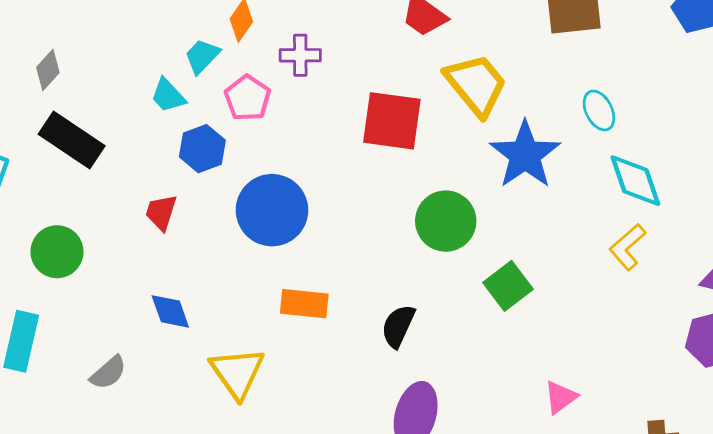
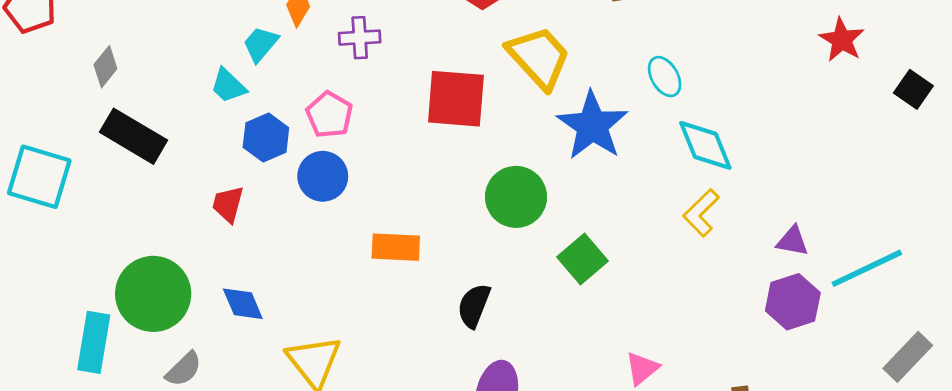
pink pentagon: (248, 98) -> (329, 115), moved
blue circle: (272, 210) -> (323, 176), moved, size x0.7
green circle: (57, 252) -> (153, 294), moved, size x1.4
orange rectangle: (304, 304) -> (396, 247), moved

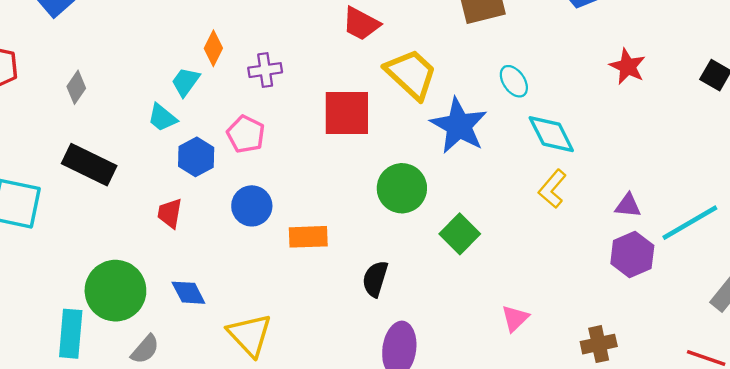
red star: (842, 40) -> (628, 67), moved
gray diamond: (105, 67) -> (76, 87), moved
blue circle: (323, 176) -> (252, 206), moved

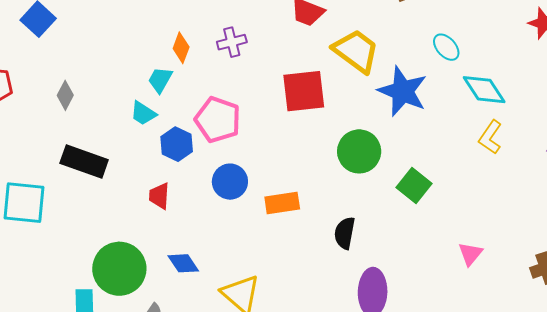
purple cross: (265, 70) -> (232, 42), moved
pink pentagon: (246, 134) -> (218, 120), size x1.4

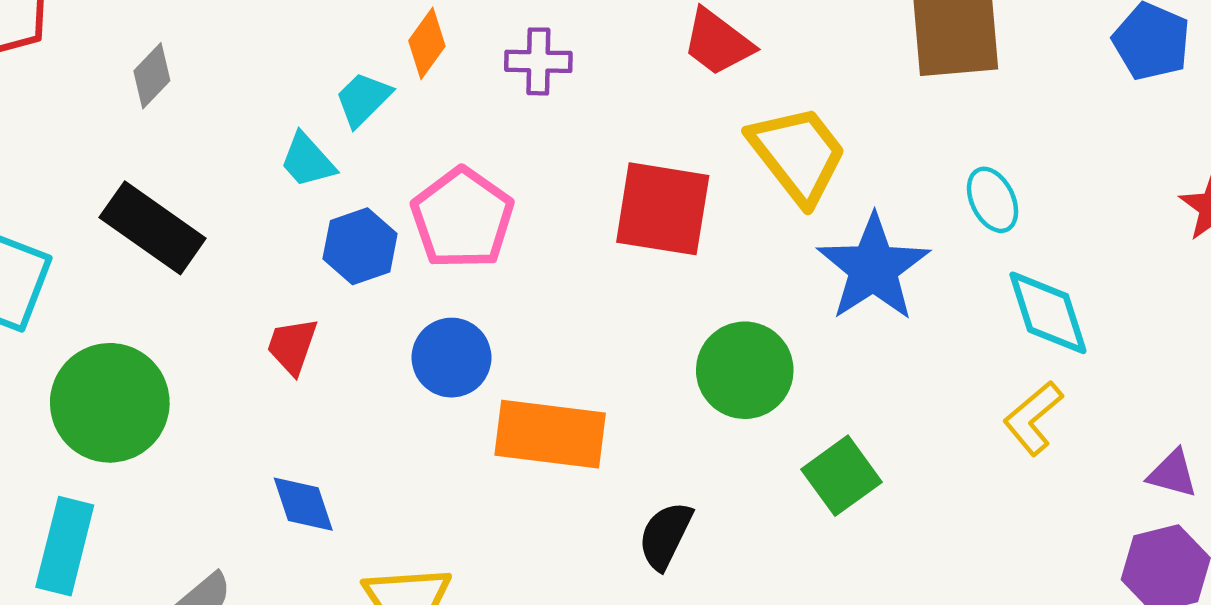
orange rectangle: (282, 203) -> (550, 434), size x1.4
green circle: (119, 269) -> (110, 403), moved

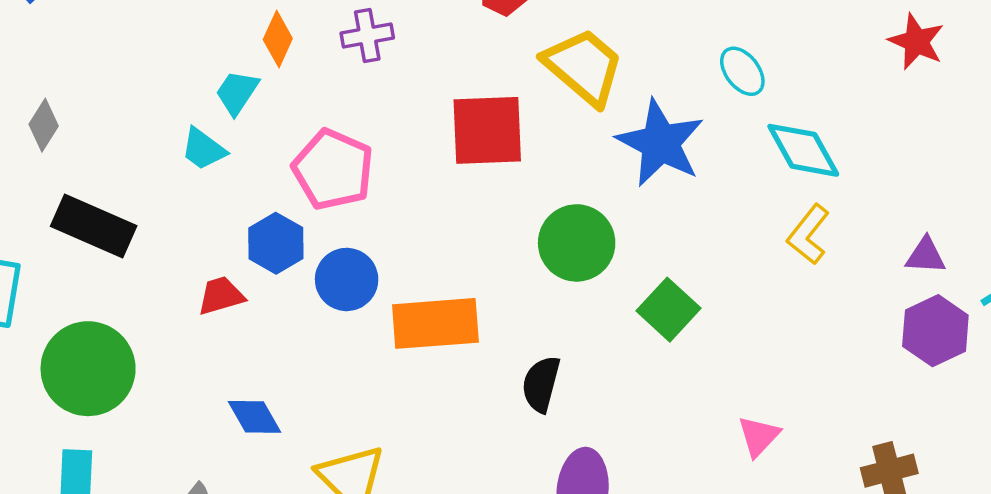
gray diamond: (152, 76) -> (44, 125), moved
blue hexagon: (360, 246) -> (276, 243), moved
red trapezoid: (292, 346) -> (221, 296), turned 66

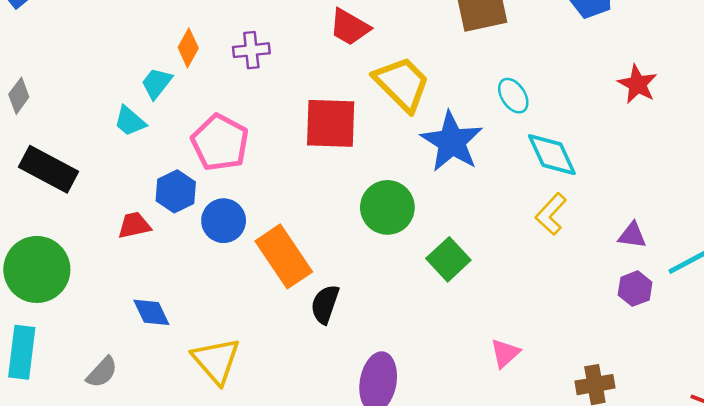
orange rectangle: (435, 323) -> (284, 256), turned 56
purple hexagon: (935, 331) -> (635, 289), size x0.7
black semicircle: (541, 384) -> (325, 304), moved

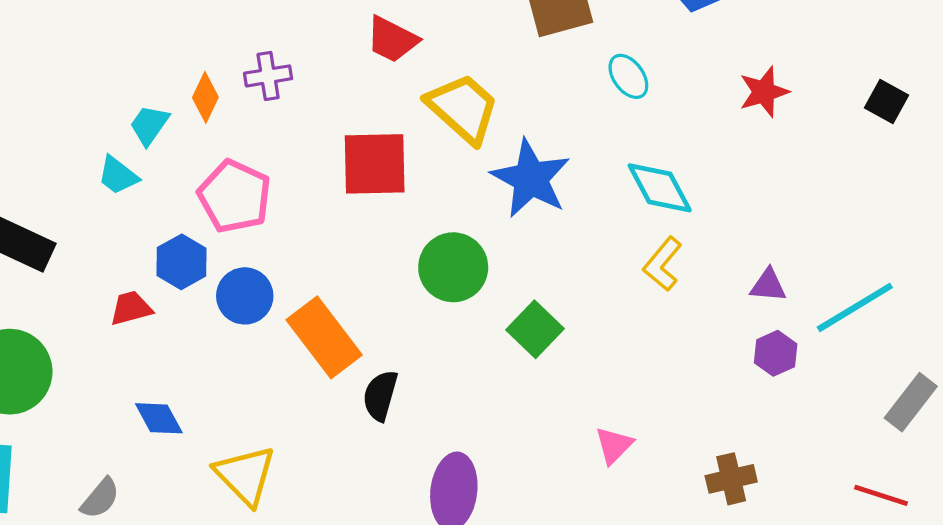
orange diamond: (188, 48) -> (205, 97), moved
red star: (637, 84) -> (764, 92), turned 30
cyan ellipse: (513, 96) -> (628, 76), moved

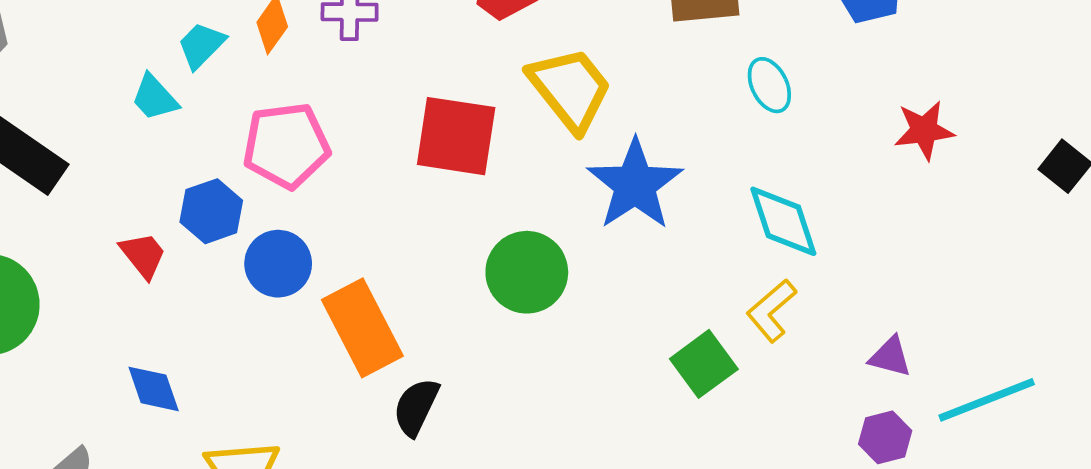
pink pentagon: (235, 196) -> (286, 146), turned 30
red trapezoid: (131, 308) -> (143, 255), turned 57
green square: (535, 329) -> (704, 364), moved

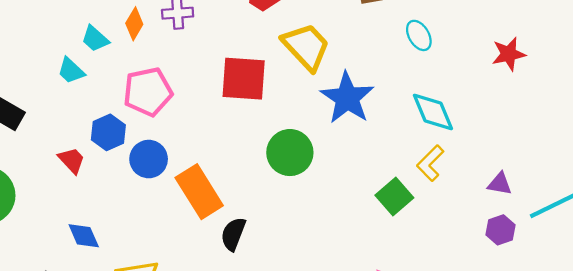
cyan trapezoid: (201, 45) -> (95, 39), turned -88

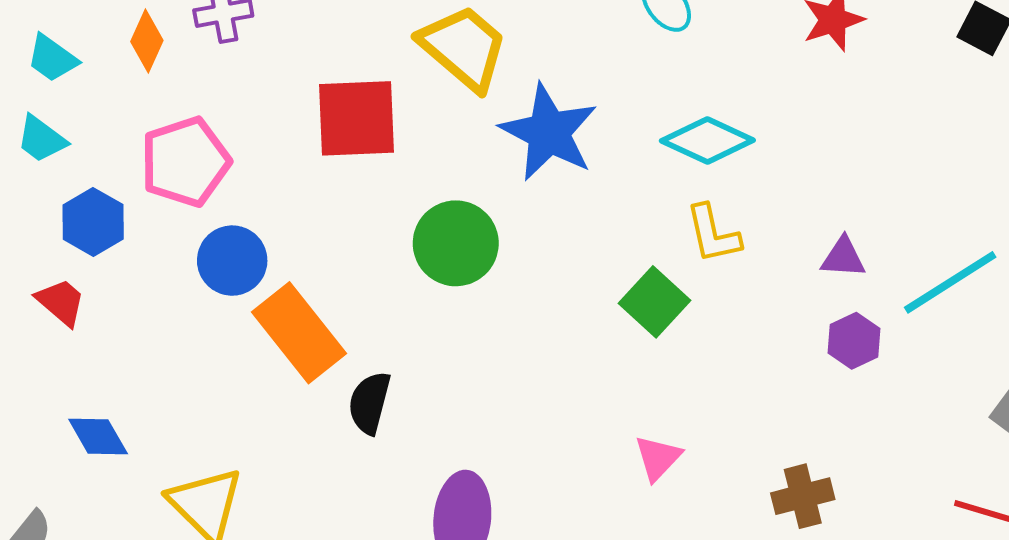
cyan trapezoid: (95, 39) -> (52, 58), moved
cyan diamond: (433, 112) -> (707, 141), turned -36
blue hexagon: (108, 132) -> (93, 222), moved
blue circle: (149, 159) -> (232, 261), moved
yellow L-shape: (430, 163) -> (713, 234), turned -51

